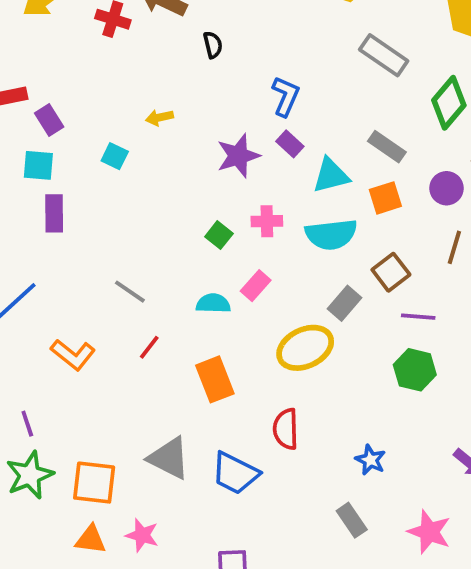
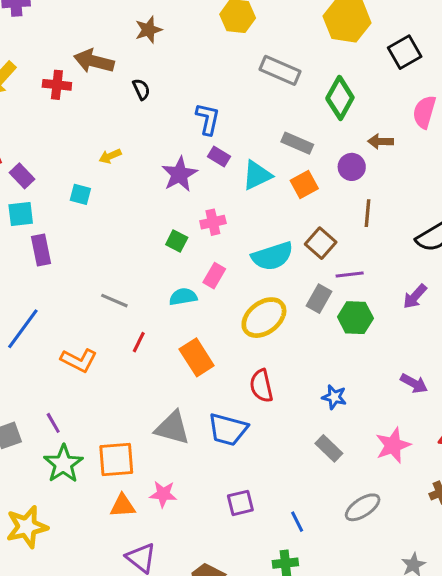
cyan semicircle: (331, 234) -> (272, 256), moved
gray rectangle: (344, 303) -> (319, 299), moved
pink star: (429, 532) -> (393, 445), turned -30

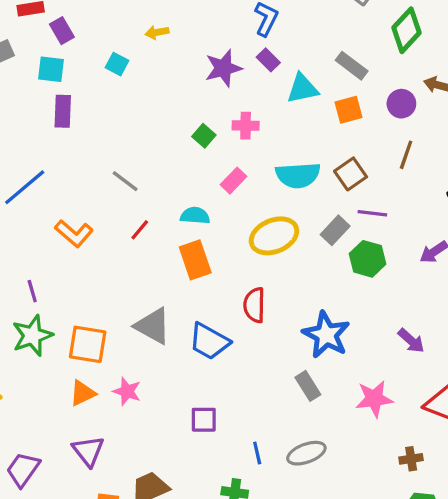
cyan semicircle: (183, 297) -> (195, 216), moved
blue star: (334, 397) -> (326, 335), size x1.8
orange triangle: (123, 506) -> (82, 393), turned -36
gray ellipse: (363, 507) -> (306, 453), moved

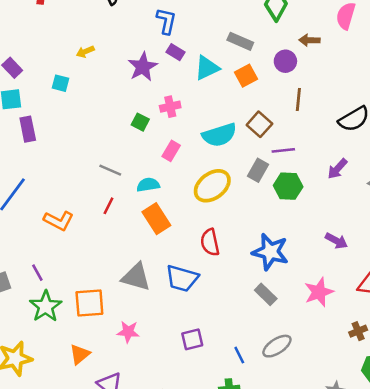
gray line: (125, 181) -> (110, 170), moved
orange triangle: (82, 393) -> (80, 354), moved

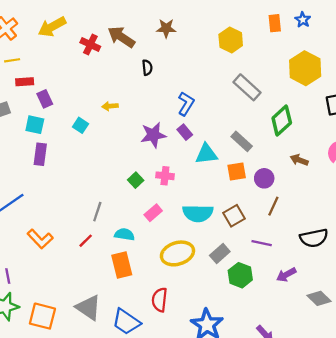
purple circle: (285, 61) -> (264, 178), moved
purple line: (283, 150) -> (262, 243), moved
gray line: (110, 170) -> (97, 212), turned 66

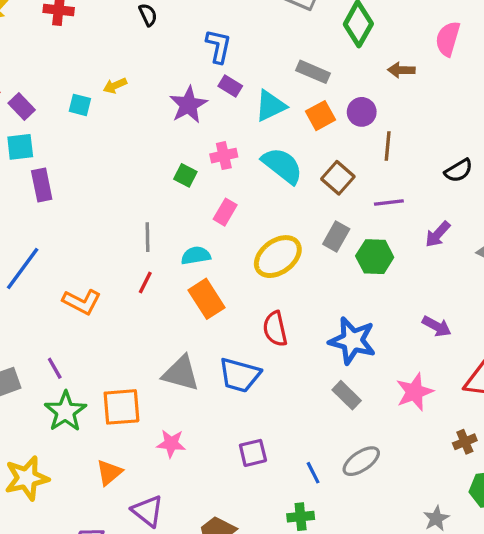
cyan square: (80, 125) -> (80, 105), moved
cyan semicircle: (198, 213) -> (282, 166), moved, turned -124
black semicircle: (314, 238) -> (459, 171), size x0.7

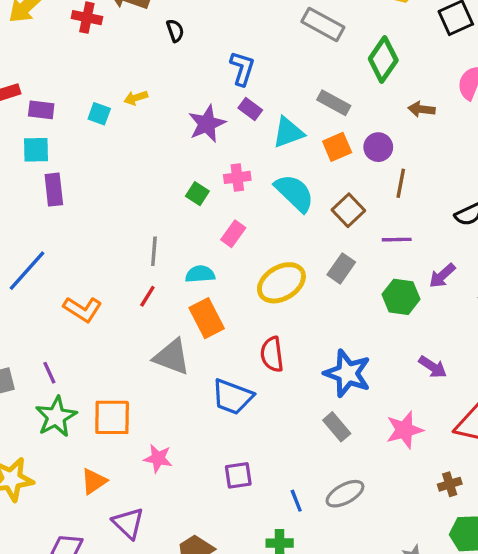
purple rectangle: (22, 107) -> (41, 110), turned -45
green hexagon: (375, 257) -> (401, 297), moved
gray triangle: (181, 373) -> (172, 357), moved

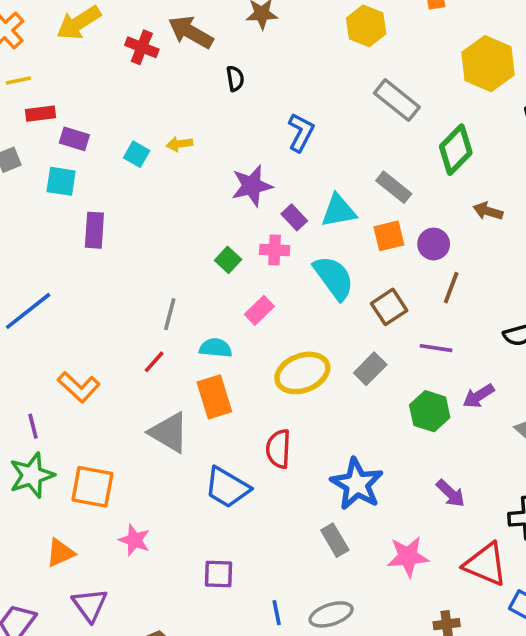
purple rectangle: (250, 109) -> (294, 217), moved
purple rectangle: (54, 190) -> (94, 230), moved
orange L-shape: (83, 309) -> (79, 387), moved

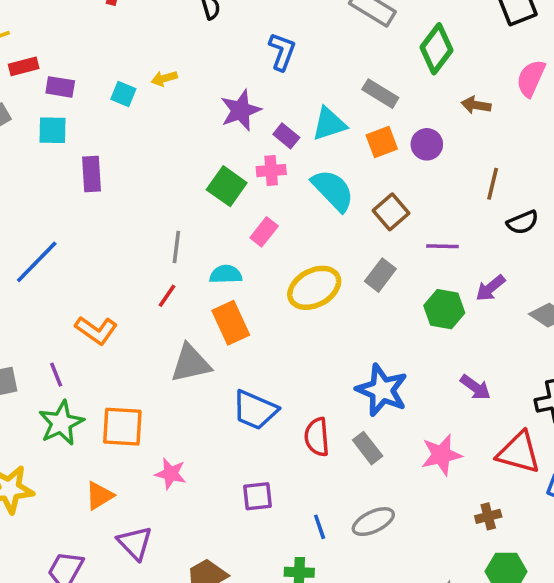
green square: (228, 260) -> (227, 186), size x1.5
brown line: (451, 288) -> (493, 184), moved
gray triangle: (169, 432) -> (191, 363), turned -36
red semicircle: (278, 449) -> (317, 437), moved

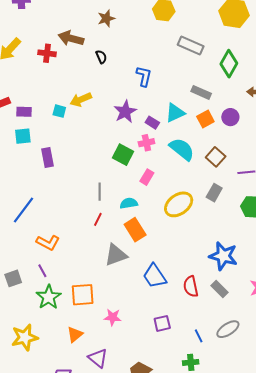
yellow arrow: (164, 78) -> (81, 100), size x1.5
orange L-shape: (96, 330) -> (48, 243), moved
blue trapezoid: (255, 410) -> (155, 276), turned 40

